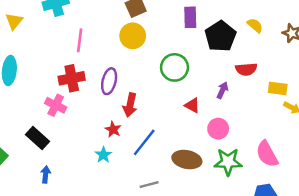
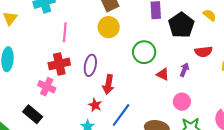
red triangle: (192, 105) -> (163, 74), moved

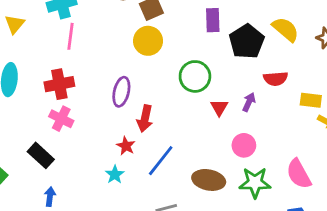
yellow semicircle: (210, 15) -> (286, 29), size x1.5
pink line: (65, 32) -> (70, 36), moved
red cross: (59, 64) -> (59, 84), moved
red triangle: (163, 74) -> (219, 107), turned 32

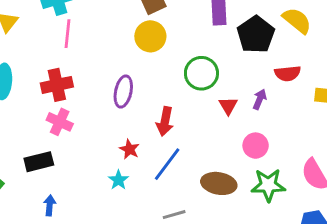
red arrow: (145, 119) -> (165, 121), moved
black rectangle: (41, 155) -> (39, 162), turned -55

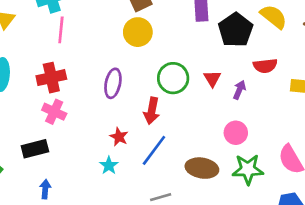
green circle: (201, 73) -> (173, 78), moved
red triangle: (228, 106) -> (212, 79), moved

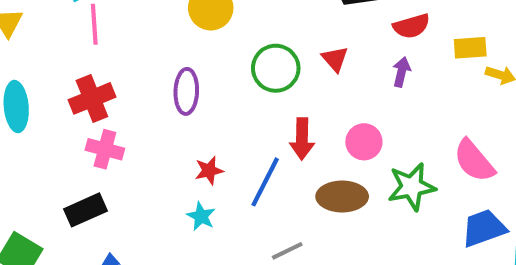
purple arrow: (239, 90) -> (401, 72), moved
red arrow: (152, 111) -> (302, 139), moved
pink circle: (236, 133) -> (364, 142), moved
red star: (119, 137) -> (209, 171), turned -30

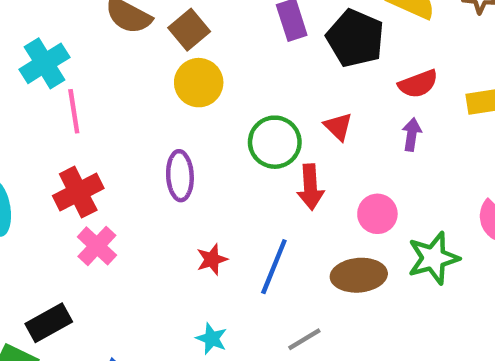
red arrow: (302, 139) -> (310, 187), moved
pink cross: (105, 149) -> (97, 246), turned 33
black rectangle: (85, 210) -> (49, 323), moved
cyan star: (201, 216) -> (212, 339), moved

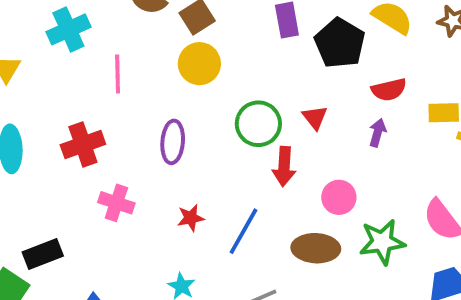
pink line: (74, 111) -> (118, 74), moved
pink cross: (97, 246) -> (116, 203), moved, turned -32

